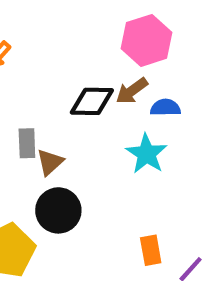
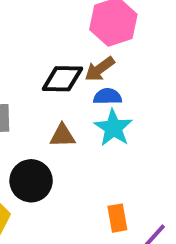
blue semicircle: (165, 108) -> (108, 96), moved
brown triangle: (50, 162) -> (62, 136), moved, turned 40

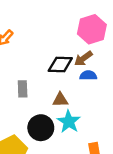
cyan star: (113, 128) -> (69, 122), moved

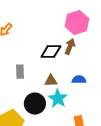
brown arrow: (83, 58) -> (70, 47), turned 147
blue semicircle: (88, 75) -> (79, 80), moved

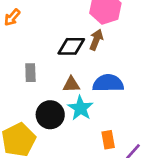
blue semicircle: (79, 80) -> (108, 83), size x1.6

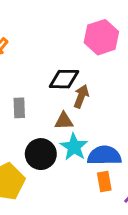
brown arrow: (96, 40) -> (81, 96), moved
blue semicircle: (108, 83) -> (104, 156), moved

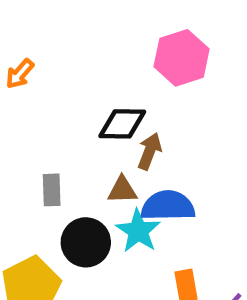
gray rectangle: (19, 108) -> (52, 190), moved
blue semicircle: (104, 156) -> (168, 206), moved

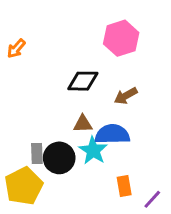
brown arrow: (150, 151) -> (126, 96), moved, turned -140
gray rectangle: (52, 190) -> (37, 153), moved

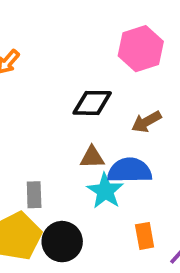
black circle: (59, 158) -> (62, 242), moved

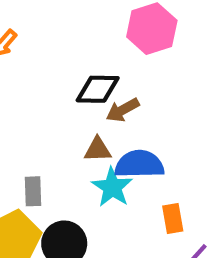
brown arrow: (146, 122) -> (123, 110), moved
orange rectangle: (145, 236) -> (173, 218), moved

